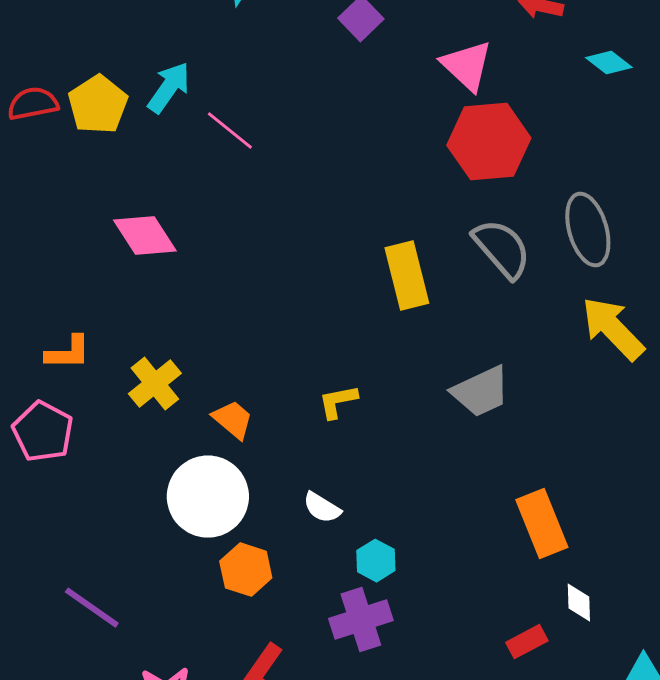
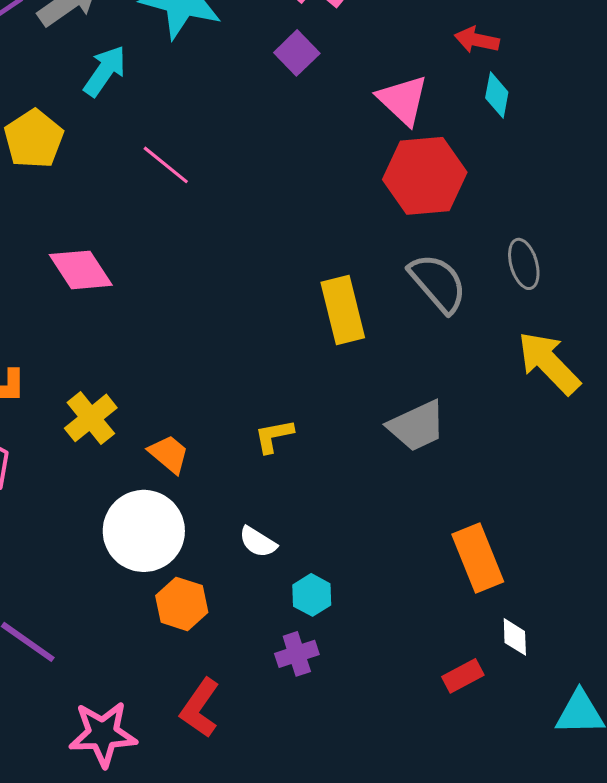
cyan diamond: (609, 63) -> (497, 95), moved, turned 63
cyan arrow: (169, 88) -> (105, 71), moved
gray ellipse: (588, 230) -> (524, 264), size x0.7
purple cross: (361, 620) -> (297, 654), size x0.7

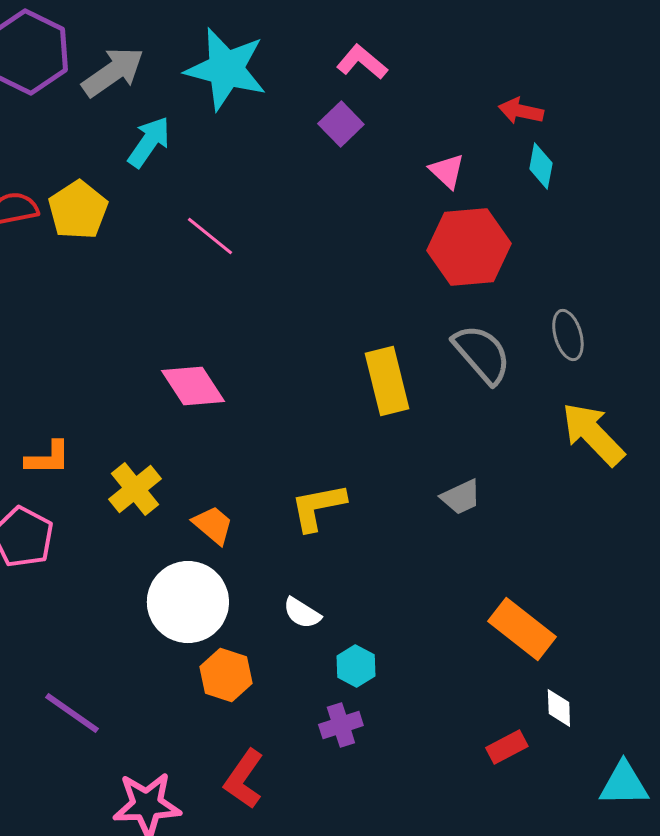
pink triangle: (403, 100) -> (447, 171), size x0.7
pink diamond: (81, 270) -> (193, 386), moved
gray trapezoid: (417, 426) -> (461, 497), size x0.7
yellow L-shape: (274, 436) -> (318, 507), size x1.4
orange rectangle: (478, 558) -> (522, 629), turned -30

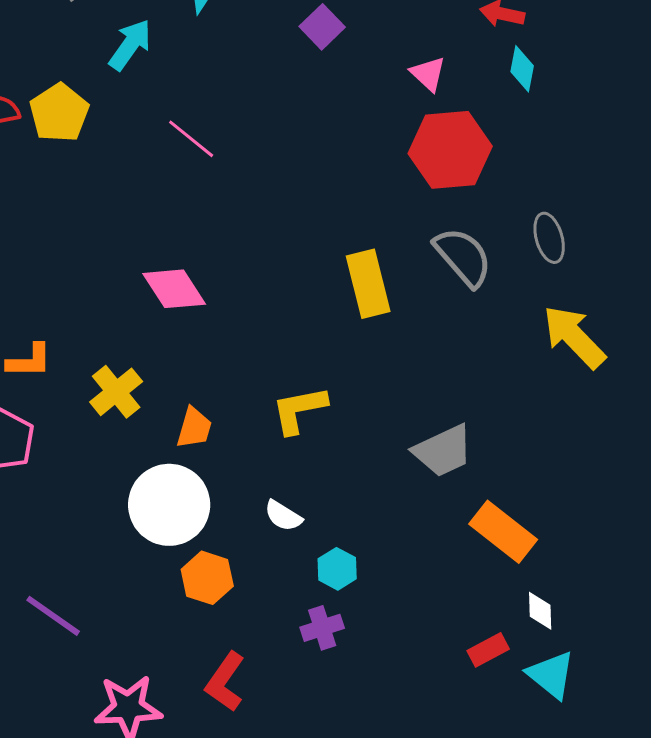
gray trapezoid: (461, 497) -> (443, 451), moved, size x1.5
orange trapezoid: (213, 525) -> (194, 428), turned 66
cyan triangle: (624, 784) -> (551, 675), moved, turned 40

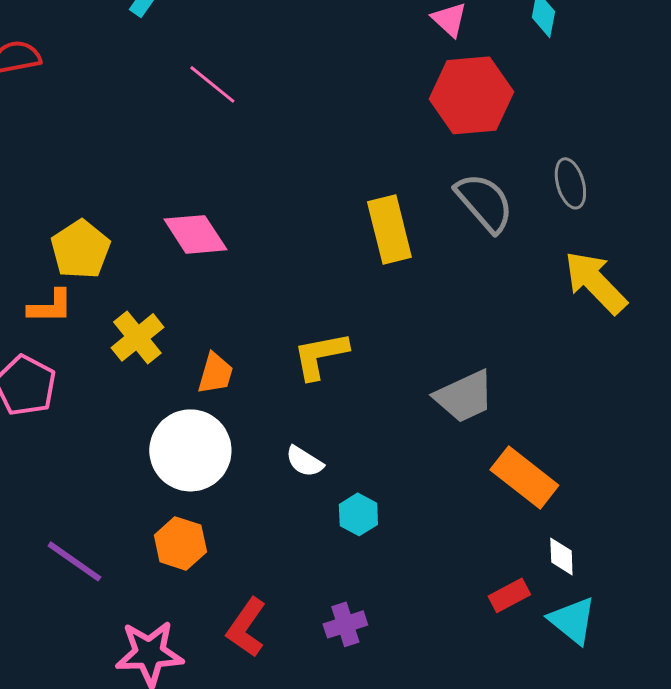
yellow pentagon: (59, 113) -> (80, 249), moved
orange hexagon: (207, 578) -> (180, 543), moved
purple cross: (322, 628) -> (345, 624), moved

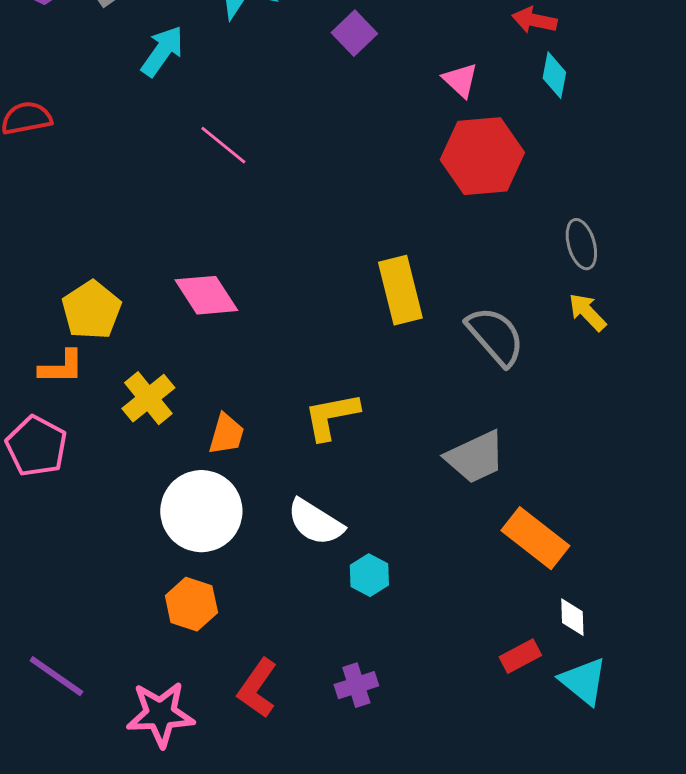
gray semicircle: (484, 202) -> (495, 336), moved
yellow arrow: (595, 282) -> (587, 312), moved, size x0.6
white semicircle: (304, 461) -> (315, 522), size x1.5
purple line: (74, 561) -> (56, 676), moved

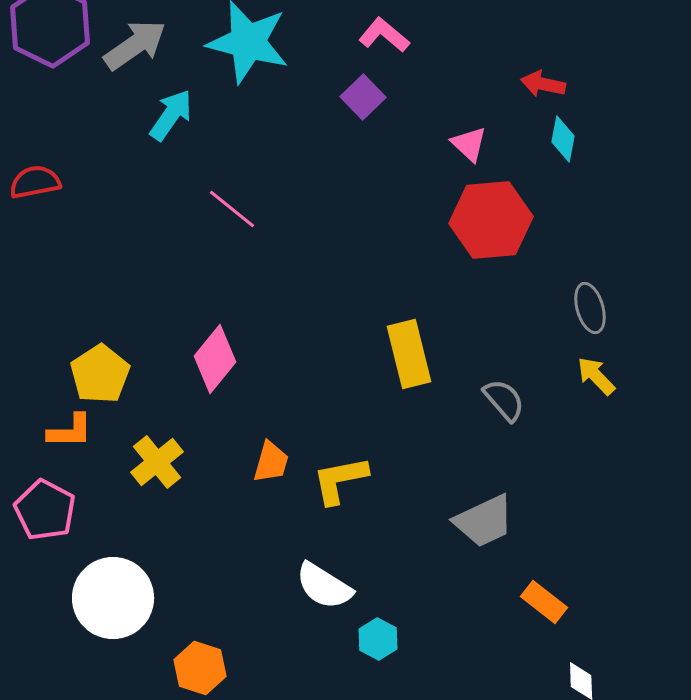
pink diamond: (206, 295) -> (215, 359), turned 72
gray semicircle: (495, 336) -> (504, 400), size x0.7
orange trapezoid: (226, 434) -> (271, 462), moved
white circle: (201, 511) -> (113, 598), moved
orange rectangle: (535, 538) -> (544, 602), size x0.7

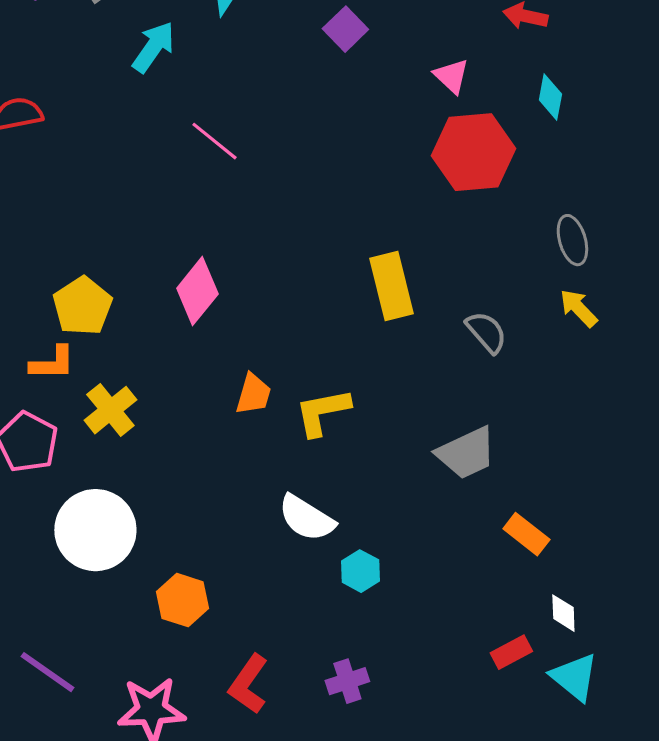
cyan diamond: (563, 139) -> (550, 97), moved
yellow cross: (157, 462) -> (110, 410), moved

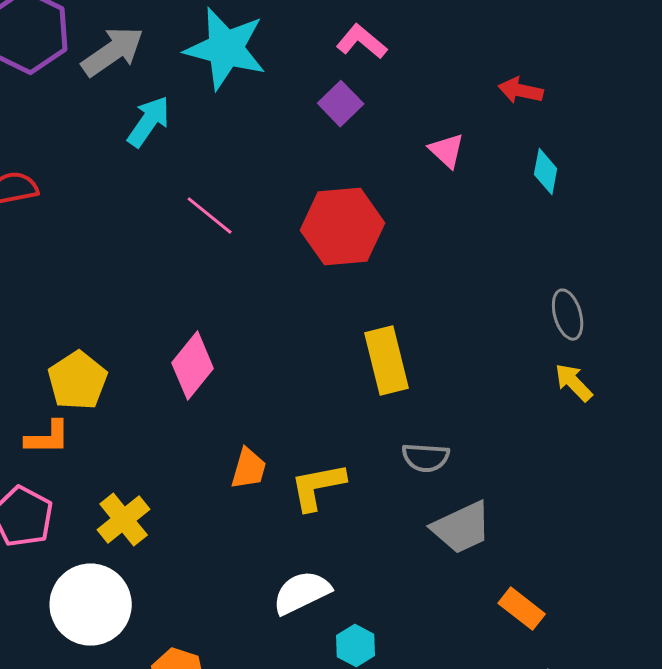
red hexagon: (473, 152) -> (343, 227), moved
gray semicircle: (486, 332) -> (426, 458), moved, turned 135
yellow cross: (110, 410) -> (124, 520), moved
white semicircle: (306, 518) -> (302, 593), turned 122

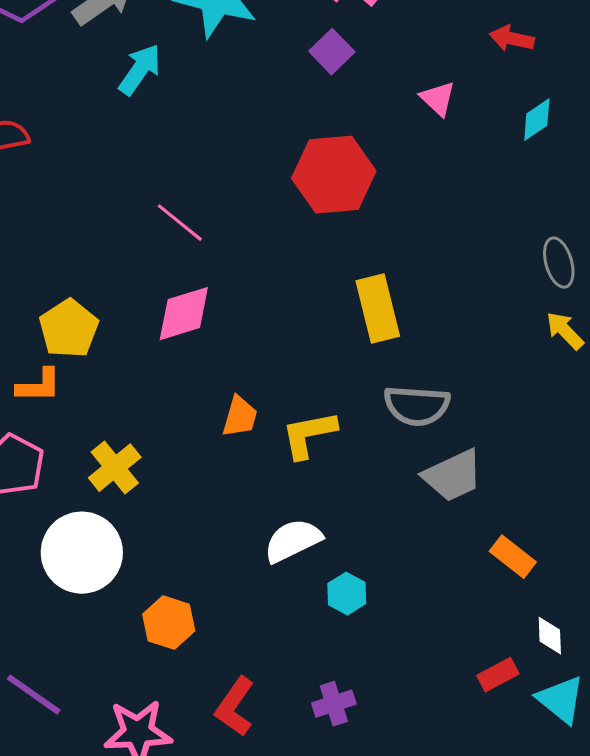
cyan diamond: (546, 172) -> (537, 120), turned 45
pink line: (210, 216) -> (180, 223), moved
pink diamond: (193, 366) -> (184, 314), turned 34
gray semicircle: (426, 458) -> (417, 406), size x1.4

